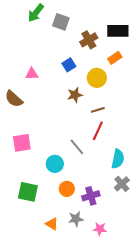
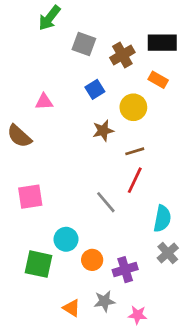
gray square: (61, 22) -> (84, 44), moved
orange rectangle: (115, 58) -> (158, 80), turned 64
cyan circle: (55, 164) -> (66, 239), moved

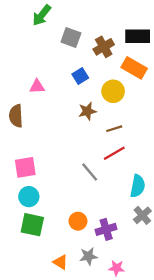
orange rectangle: (158, 80) -> (134, 68), size x1.5
brown semicircle: (19, 136) -> (16, 116), turned 45
red line: (135, 180) -> (114, 153), turned 35
cyan circle: (66, 239) -> (29, 197), moved

